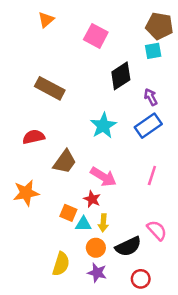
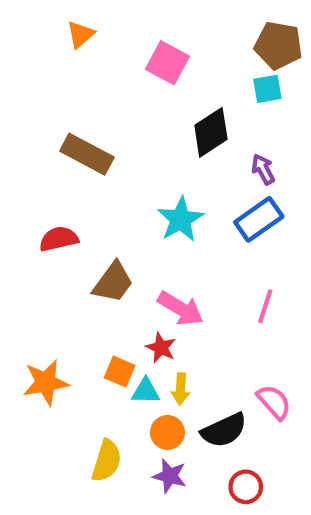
orange star: (26, 193) -> (46, 382), moved

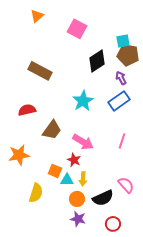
brown pentagon: (278, 45) -> (128, 55), moved
orange star: (46, 382) -> (19, 155), moved
yellow semicircle: (107, 461) -> (36, 193), moved

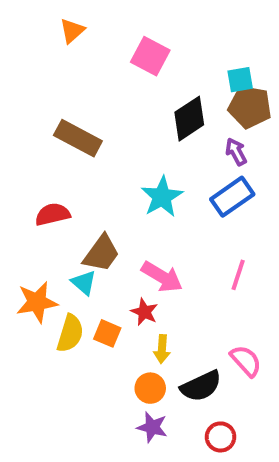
cyan triangle: (67, 180) -> (84, 283), moved, turned 40
yellow semicircle: (36, 193) -> (70, 333), moved

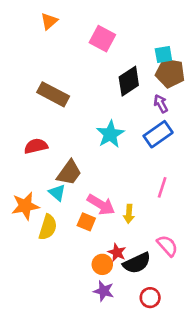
pink arrow: (162, 277) -> (101, 205), moved
red star: (144, 312) -> (117, 252), moved
orange square: (107, 333) -> (86, 222), moved
yellow arrow: (162, 349) -> (129, 214), moved

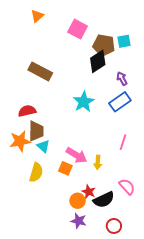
brown pentagon: (170, 73) -> (104, 45), moved
brown trapezoid: (69, 173) -> (36, 131), moved, turned -35
orange star: (25, 206) -> (20, 141), moved

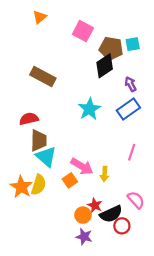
orange star: (20, 141) -> (21, 187), moved, turned -30
cyan triangle: (43, 146) -> (46, 157), size x1.5
orange square: (65, 168) -> (70, 180), turned 32
red circle: (114, 226) -> (122, 226), moved

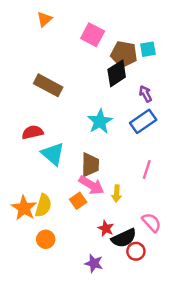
brown trapezoid: (39, 140) -> (90, 165), moved
cyan triangle: (46, 157) -> (53, 154), moved
orange circle: (83, 215) -> (46, 239), moved

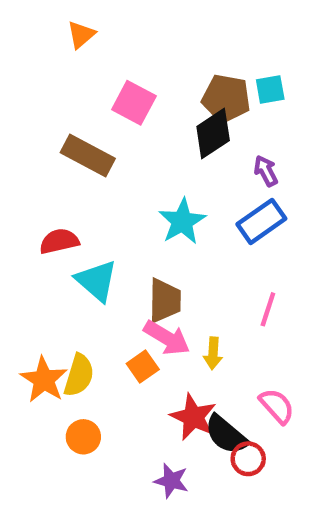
pink square: (93, 35) -> (134, 103), moved
red star: (106, 228) -> (193, 417), size x1.5
black semicircle: (124, 238) -> (226, 435), turned 65

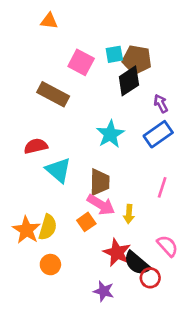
orange triangle: (81, 35) -> (49, 21), turned 48
cyan square: (270, 90) -> (114, 54), moved

